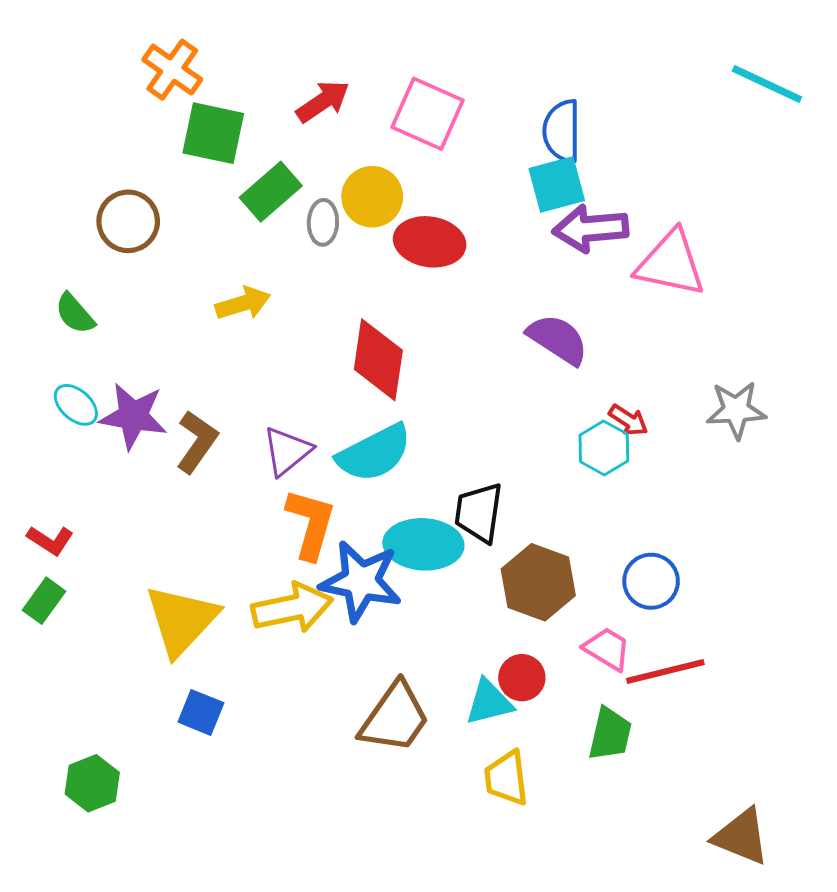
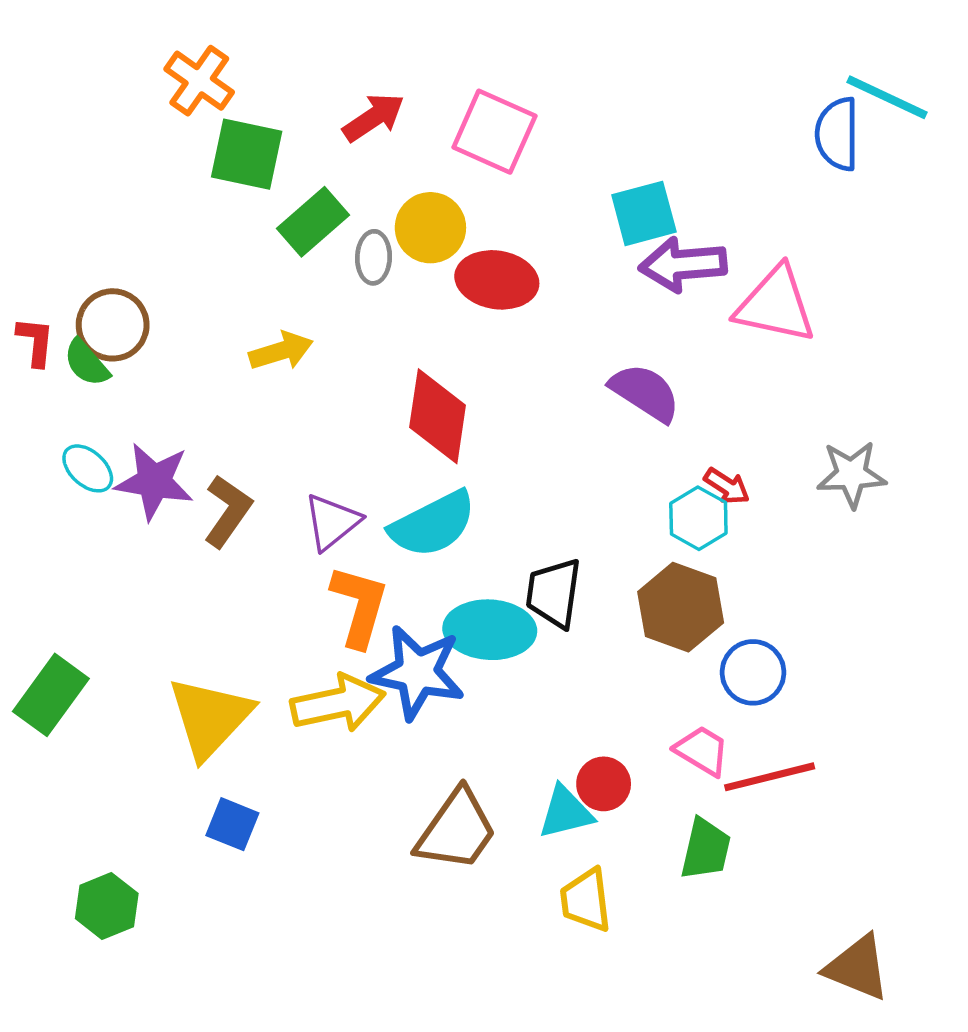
blue semicircle: (562, 131) -> (837, 134), moved
brown circle: (128, 221) -> (113, 325), moved
red L-shape: (50, 540) -> (36, 342), moved, turned -117
brown hexagon: (538, 582) -> (681, 607), moved
green rectangle: (44, 601) -> (51, 695), size x1.5

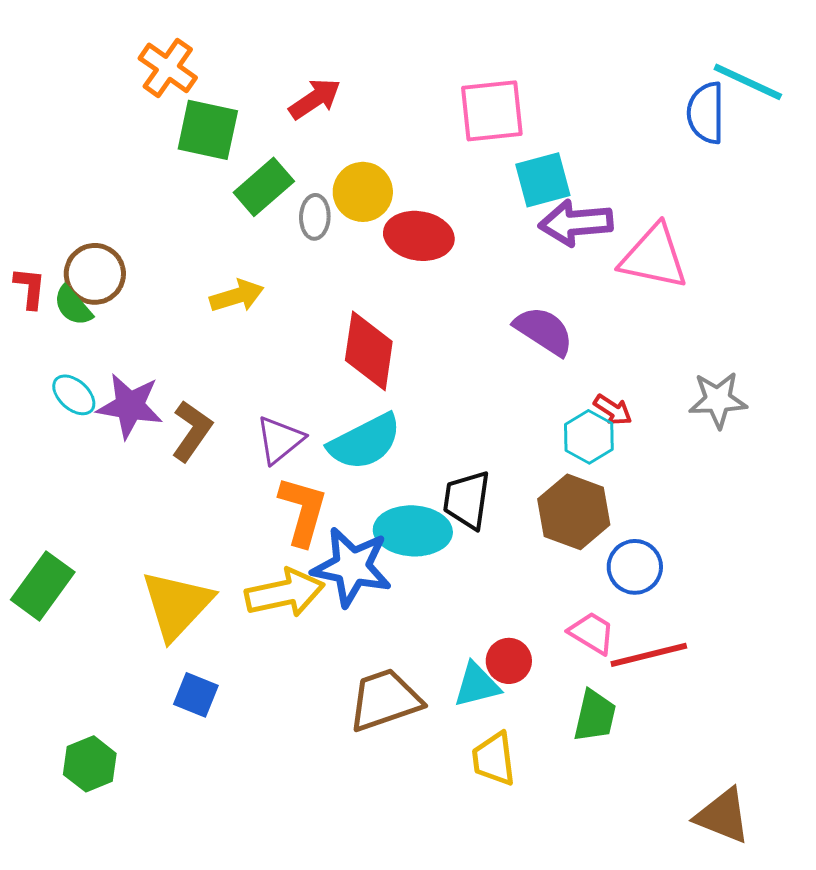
pink square: (494, 132) -> (492, 111), moved, turned -30
brown trapezoid: (457, 830) -> (385, 700), turned -144

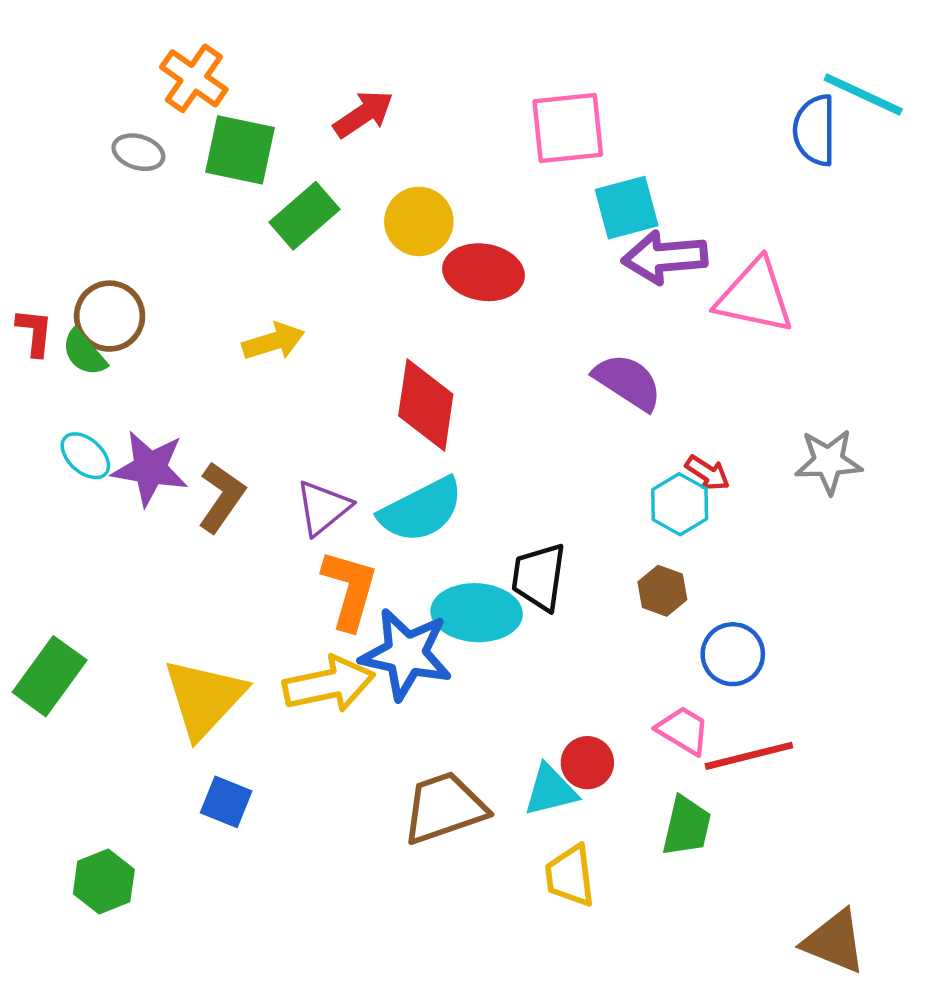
gray ellipse: (315, 217) -> (138, 152), moved, turned -75
brown hexagon: (574, 512) -> (662, 591), size x0.6

